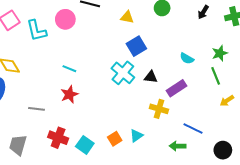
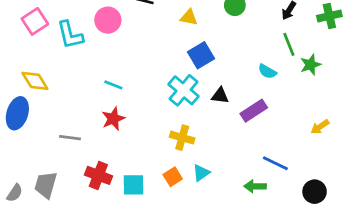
green line: (216, 76) -> (289, 44), moved
yellow cross: (159, 109) -> (182, 138), moved
cyan square: (85, 145) -> (134, 185), turned -36

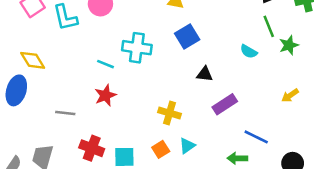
cyan cross: (184, 90) -> (137, 48), moved, turned -32
purple rectangle: (254, 111) -> (225, 104), moved
yellow arrow: (320, 127) -> (290, 95), moved

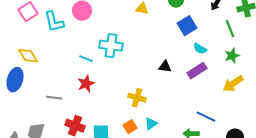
green line: (269, 26) -> (230, 29), moved
blue square: (187, 36) -> (187, 26), moved
green star: (289, 45) -> (232, 56), moved
yellow arrow: (290, 95) -> (233, 84), size x1.5
purple rectangle: (225, 104) -> (197, 71), moved

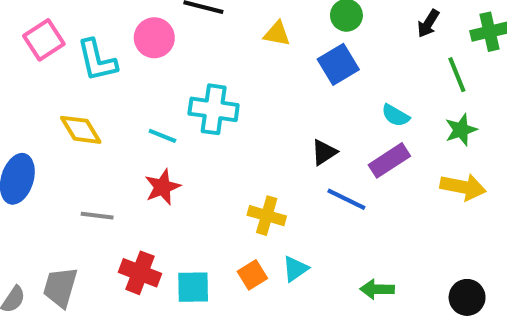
blue square: (187, 26) -> (338, 64), moved
yellow diamond: (28, 56) -> (81, 130), moved
black triangle: (165, 67) -> (324, 152), turned -40
yellow arrow: (233, 84) -> (463, 187), turned -135
blue line: (206, 117) -> (346, 199), moved

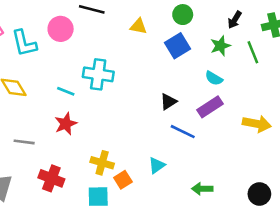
green star: (461, 130) -> (220, 46), moved
yellow cross: (267, 216) -> (102, 163), moved
cyan triangle: (295, 269) -> (157, 165), moved
cyan square: (193, 287) -> (98, 197), moved

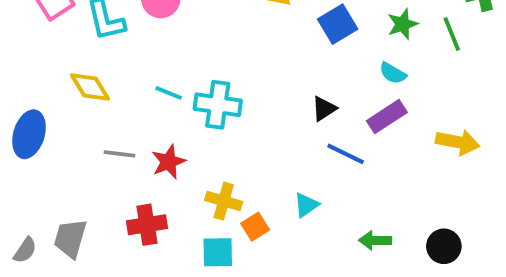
cyan cross: (98, 74) -> (218, 105), moved
red star: (66, 124) -> (169, 162), moved
gray line: (24, 142) -> (119, 154), moved
red cross: (51, 178) -> (147, 225), turned -30
black circle: (259, 194) -> (444, 246), moved

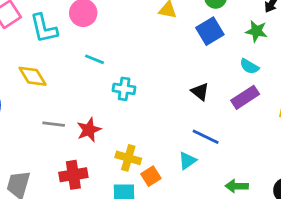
green star: (403, 24) -> (256, 31), turned 30
cyan line: (169, 93) -> (94, 59), moved
cyan cross: (218, 105) -> (124, 89), size x0.7
black triangle: (324, 109) -> (200, 92), turned -48
blue line: (346, 154) -> (206, 137), moved

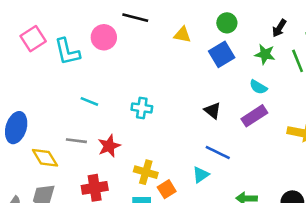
cyan line: (94, 59) -> (89, 101), moved
yellow diamond: (33, 76) -> (45, 158), moved

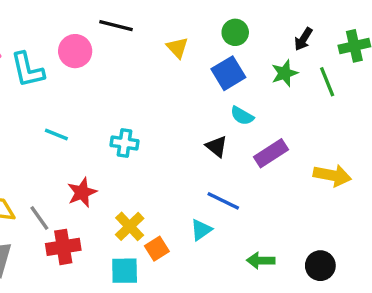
yellow triangle: (182, 35) -> (177, 48), turned 36
green star: (265, 54) -> (285, 73), turned -30
cyan semicircle: (258, 87) -> (242, 116), moved
gray line: (76, 141) -> (39, 218), moved, turned 48
yellow cross: (146, 172) -> (130, 226), turned 30

